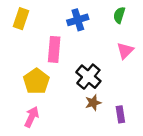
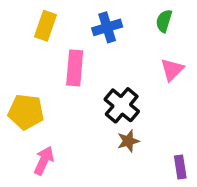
yellow rectangle: (21, 19) -> (45, 26), moved
yellow pentagon: (36, 81) -> (26, 112), moved, turned -30
purple rectangle: (120, 114) -> (180, 167), moved

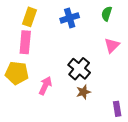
pink rectangle: (75, 68) -> (25, 42), moved
pink arrow: (44, 161) -> (45, 86), moved

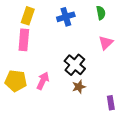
green semicircle: (107, 14) -> (101, 13), turned 152
yellow pentagon: (17, 73) -> (16, 81), moved

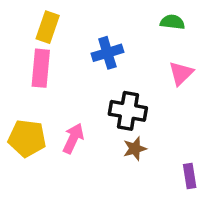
green semicircle: (101, 13) -> (172, 22), turned -72
blue cross: (66, 17) -> (107, 53), moved
black cross: (75, 65) -> (128, 111), turned -30

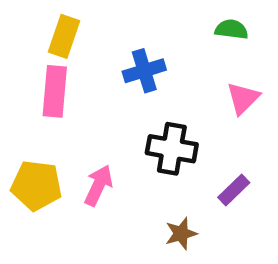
brown star: (135, 149) -> (181, 234), moved
purple rectangle: (190, 176) -> (234, 190), moved, turned 55

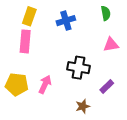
green semicircle: (231, 29) -> (106, 13), turned 72
blue cross: (144, 71) -> (66, 21), moved
pink triangle: (243, 98) -> (111, 45), turned 35

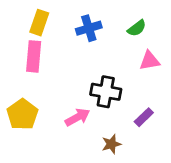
green semicircle: (106, 13) -> (137, 28), moved, turned 64
yellow pentagon: (17, 84) -> (22, 114), turned 30
pink arrow: (45, 84) -> (77, 117), moved, turned 36

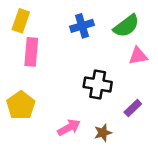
yellow rectangle: (39, 23) -> (21, 21), moved
green semicircle: (137, 28) -> (126, 26), size x1.5
pink arrow: (77, 117) -> (69, 127), moved

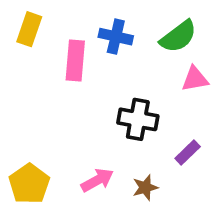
blue cross: (82, 26) -> (116, 37), turned 30
pink rectangle: (31, 52) -> (75, 60), moved
yellow pentagon: (21, 105) -> (29, 184), moved

